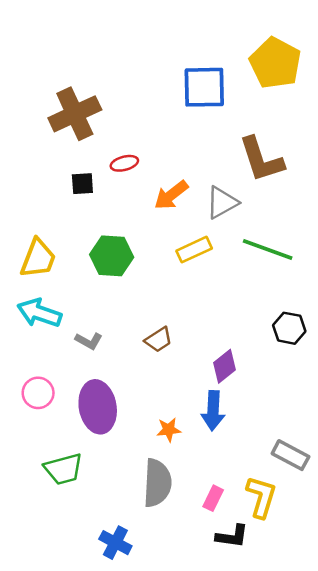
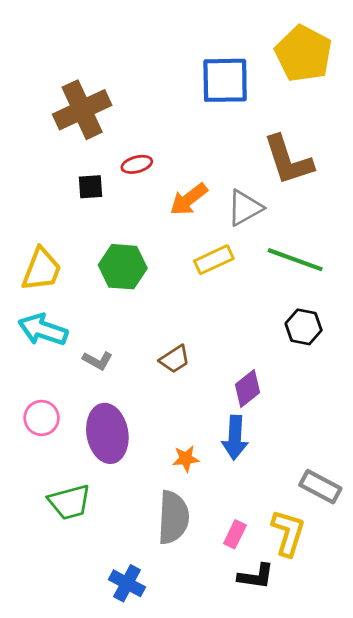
black hexagon: (289, 328) -> (304, 327), moved

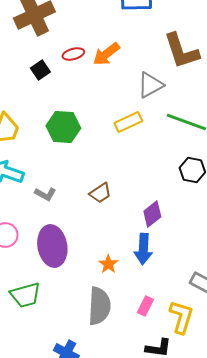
black square: (91, 187) -> (40, 70), turned -30
orange arrow: (189, 199) -> (106, 54), moved
orange star: (186, 459) -> (108, 264), turned -30
pink rectangle: (235, 534) -> (145, 306), moved

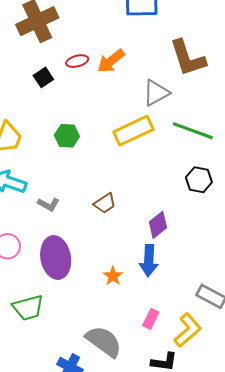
yellow rectangle: (128, 122) -> (133, 131), size x1.4
green hexagon: (63, 127) -> (67, 136), size x0.7
gray semicircle: (99, 306) -> (104, 341), moved, turned -57
yellow L-shape: (181, 317) -> (188, 330), turned 32

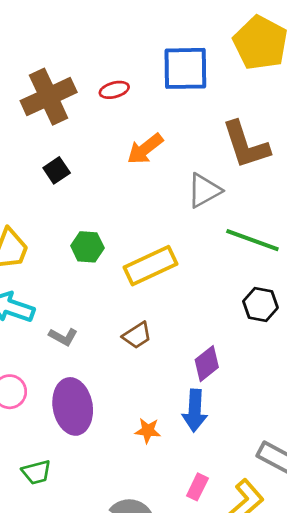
red ellipse: (77, 61) -> (114, 90), moved
yellow rectangle: (133, 131) -> (150, 266), moved
orange star: (113, 276) -> (148, 431), turned -30
green trapezoid: (28, 308) -> (36, 472), size x0.7

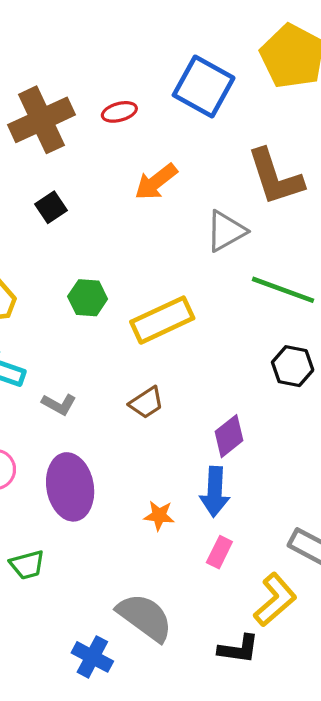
blue square: (185, 68) -> (204, 86), turned 30
pink rectangle: (197, 487) -> (219, 552), moved

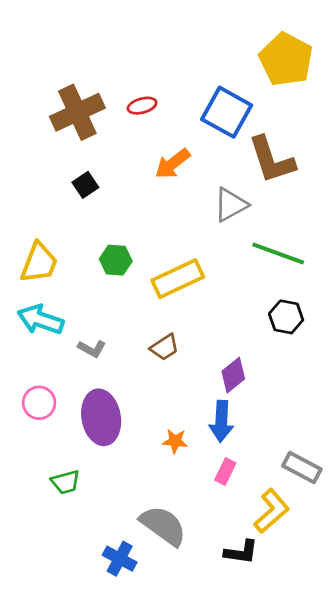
blue square: (204, 86) -> (227, 112), moved

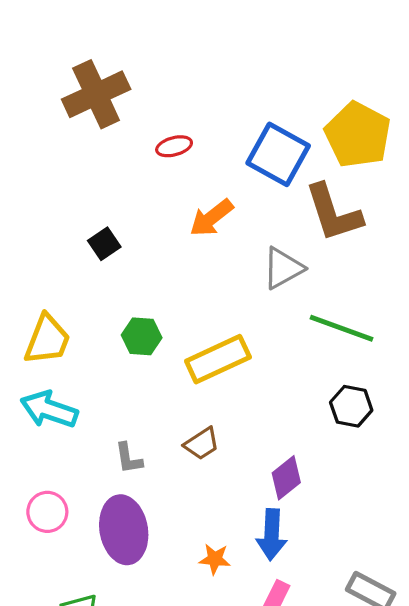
yellow pentagon: (286, 59) -> (358, 135), moved
brown cross: (77, 112) -> (96, 94), moved
gray L-shape: (92, 349) -> (129, 458), moved, turned 52

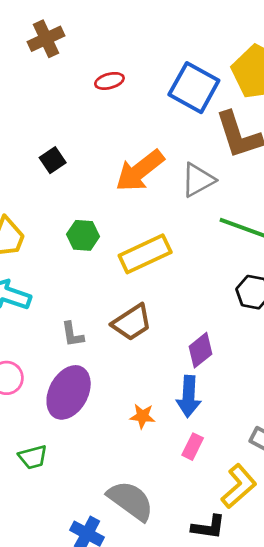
brown cross: (96, 94) -> (46, 39), size x0.7
orange arrow: (211, 218) -> (140, 171), moved, size x1.4
brown trapezoid: (202, 444) -> (132, 322), size x1.4
purple ellipse: (124, 530) -> (69, 392), turned 38

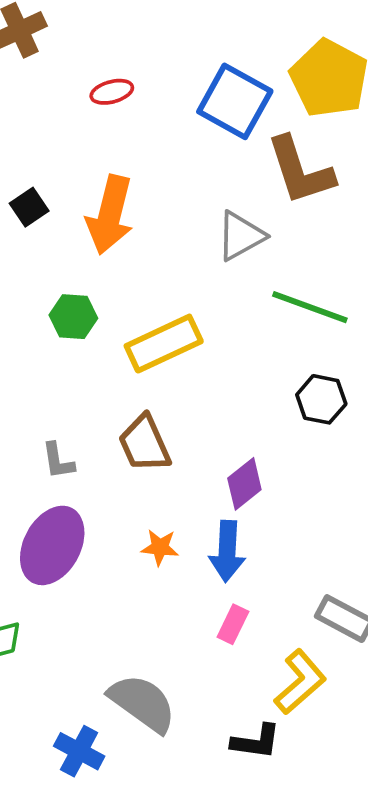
orange arrow: (140, 171) -> (110, 215), moved, turned -38
brown trapezoid: (132, 322) -> (144, 444), turned 99
orange star: (142, 416) -> (160, 547), moved

